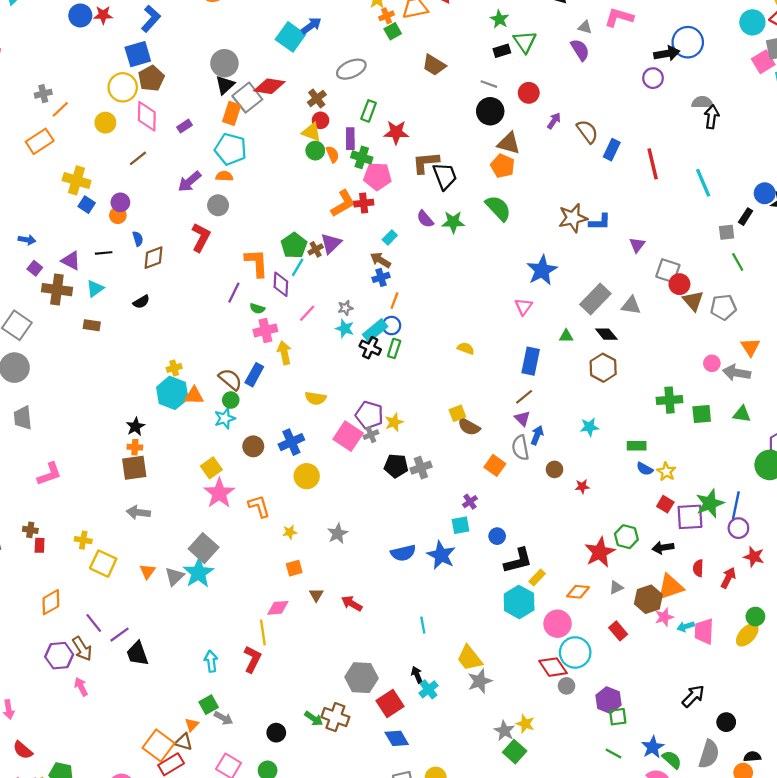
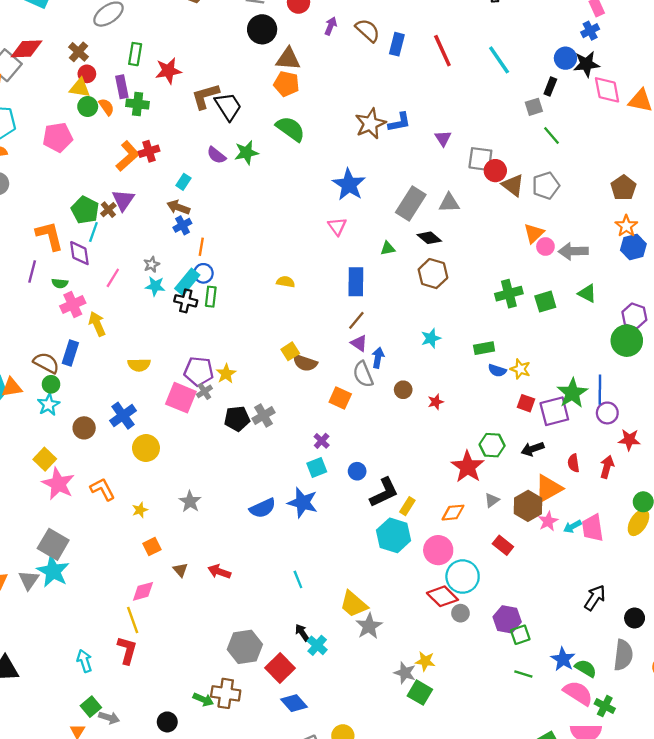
pink pentagon: (377, 176) -> (58, 137), moved
orange triangle: (750, 347) -> (534, 233), moved, turned 30
green triangle: (742, 414) -> (587, 293), turned 30

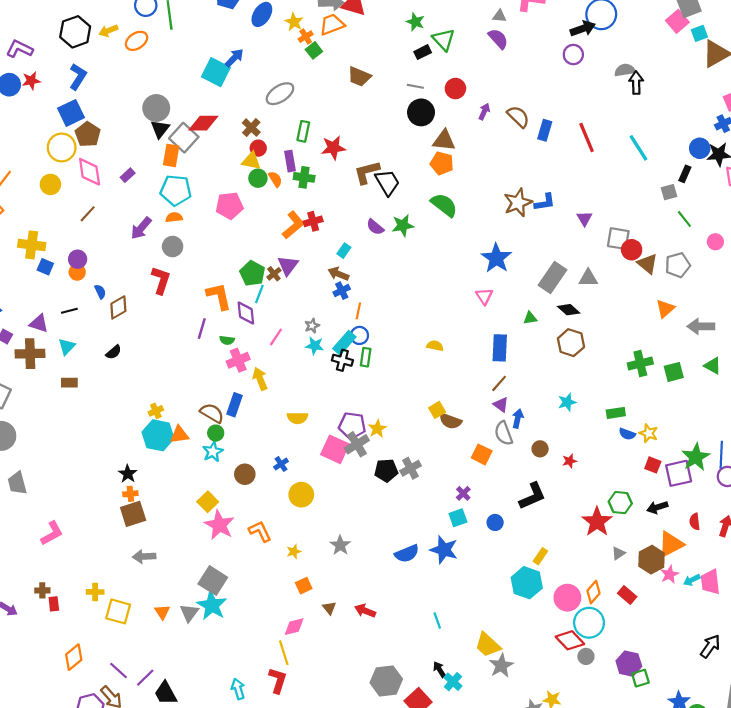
pink circle: (545, 247) -> (715, 242), moved
gray cross: (204, 391) -> (357, 444), size x1.6
blue cross: (123, 416) -> (281, 464), size x0.6
black L-shape: (384, 492) -> (532, 496), moved
orange diamond: (453, 513) -> (594, 592), moved, turned -45

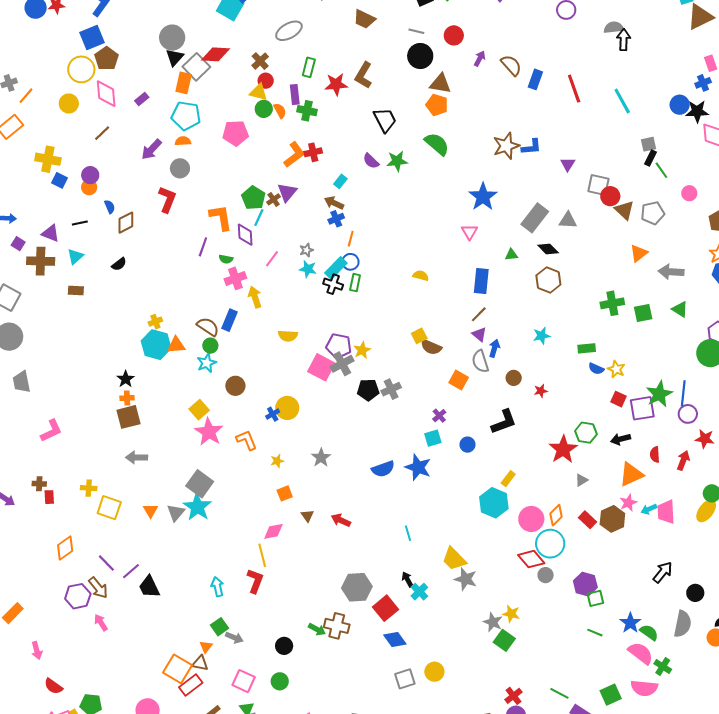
brown L-shape: (367, 172) -> (364, 75), moved, turned -48
black rectangle: (685, 174) -> (651, 158), moved
blue cross: (281, 464) -> (273, 414), moved
brown hexagon: (651, 560) -> (612, 519), moved
gray star: (501, 666) -> (466, 579), turned -30

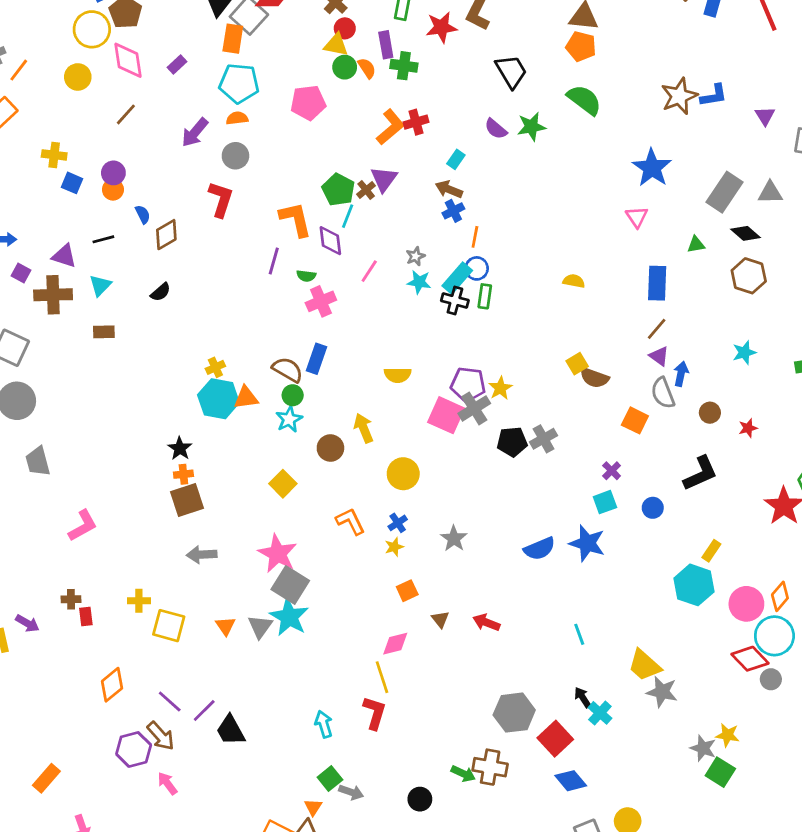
yellow cross: (48, 159) -> (54, 155), size x0.7
yellow arrow: (255, 297) -> (364, 428), moved
blue cross: (273, 414) -> (398, 523), moved
pink star: (209, 432) -> (278, 554), moved

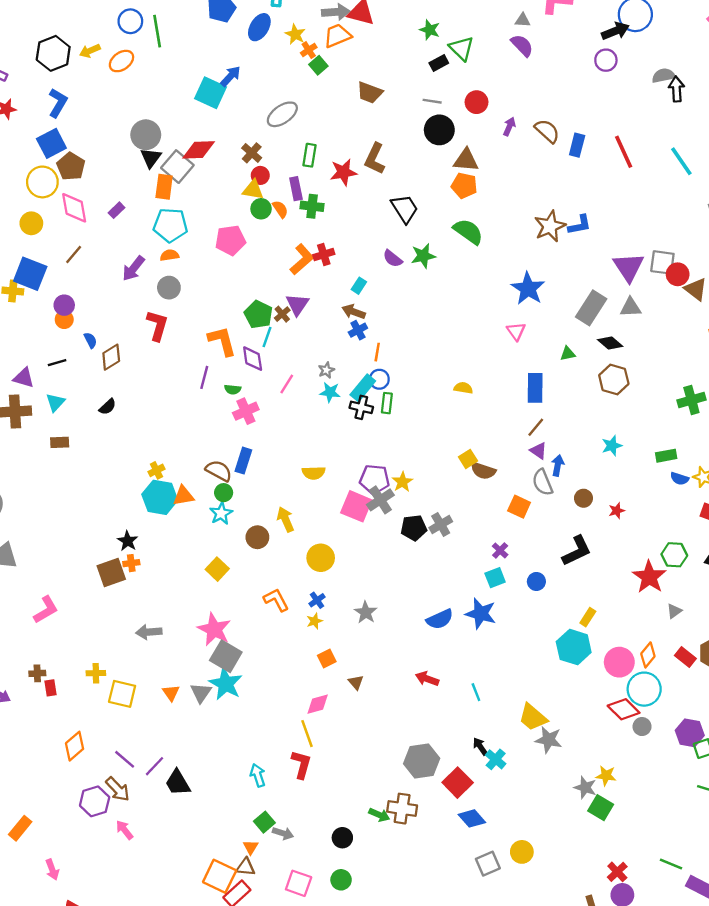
purple triangle: (765, 116) -> (629, 267), moved, size x1.8
blue square: (72, 183) -> (30, 274), moved, size x1.8
brown square: (187, 500) -> (111, 572), moved
red arrow: (486, 622) -> (427, 679), moved

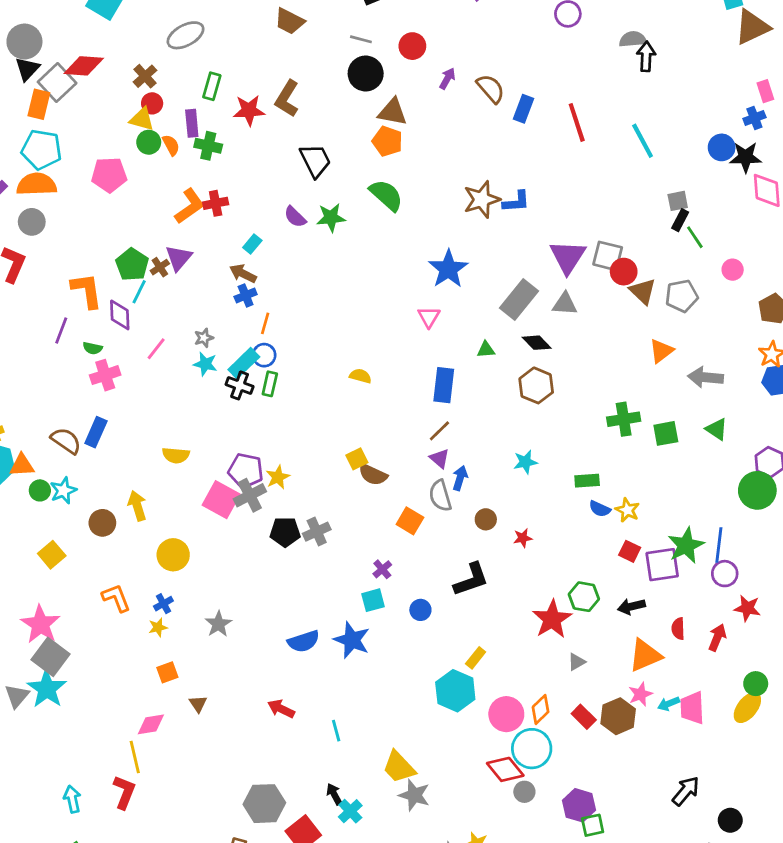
orange semicircle: (170, 255) -> (37, 184), size x1.8
green circle: (224, 493) -> (40, 490), moved

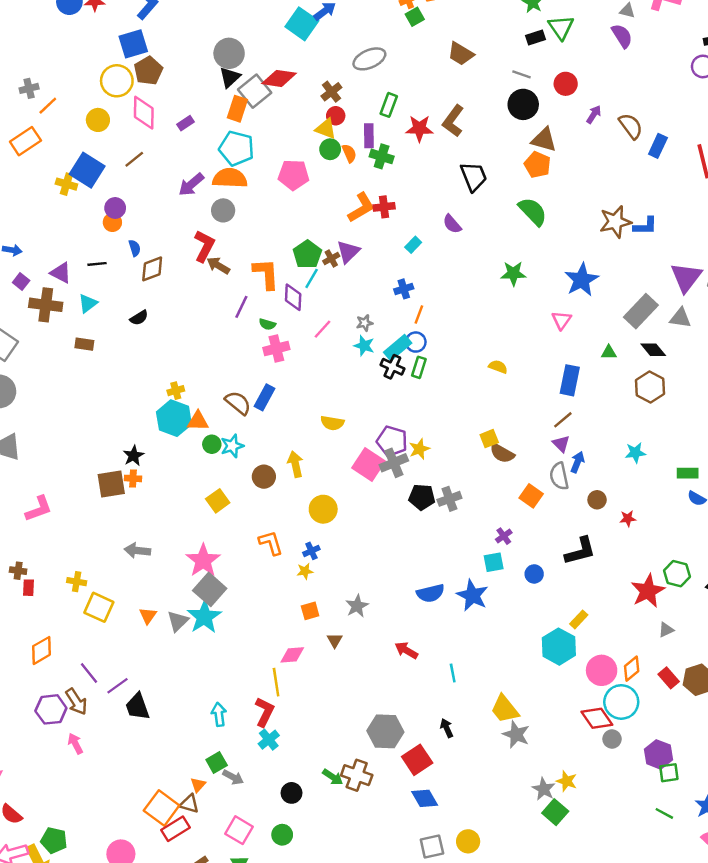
green star: (331, 218) -> (513, 273), moved
brown arrow: (243, 274) -> (218, 266), moved
gray star: (218, 624) -> (357, 606), moved
cyan cross: (350, 811) -> (269, 740), moved

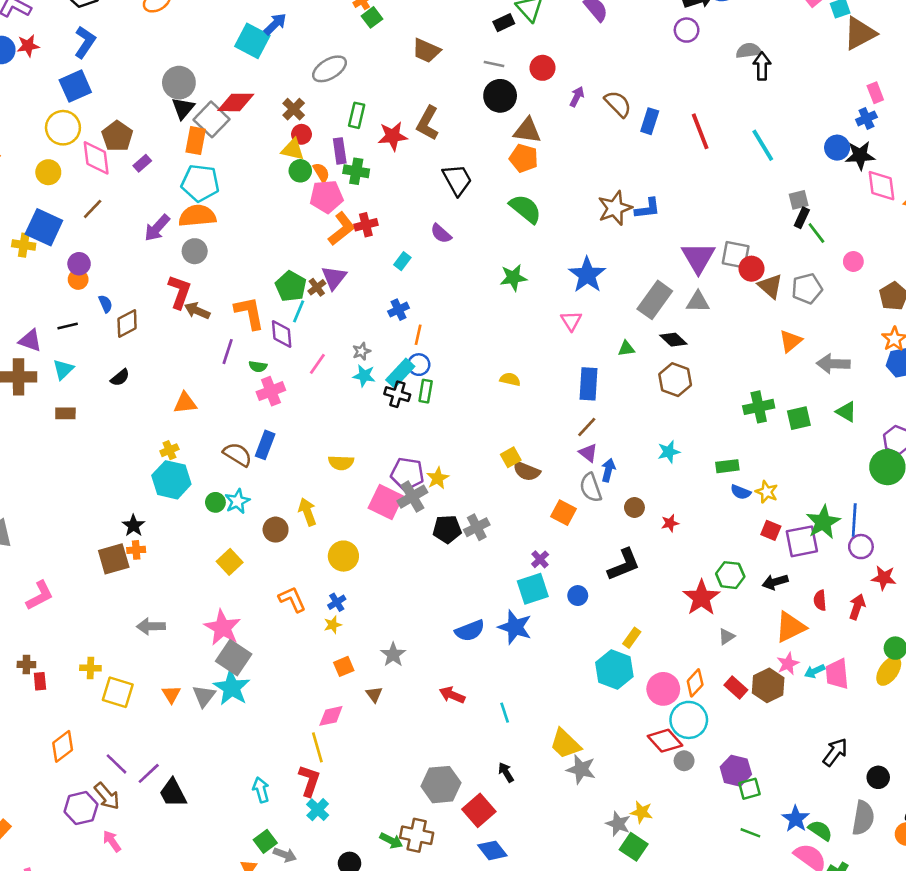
brown pentagon: (148, 71) -> (117, 136), moved
pink pentagon: (294, 175) -> (326, 197), moved
orange triangle: (198, 421) -> (185, 403), moved
cyan square: (494, 562) -> (533, 589), size x1.4

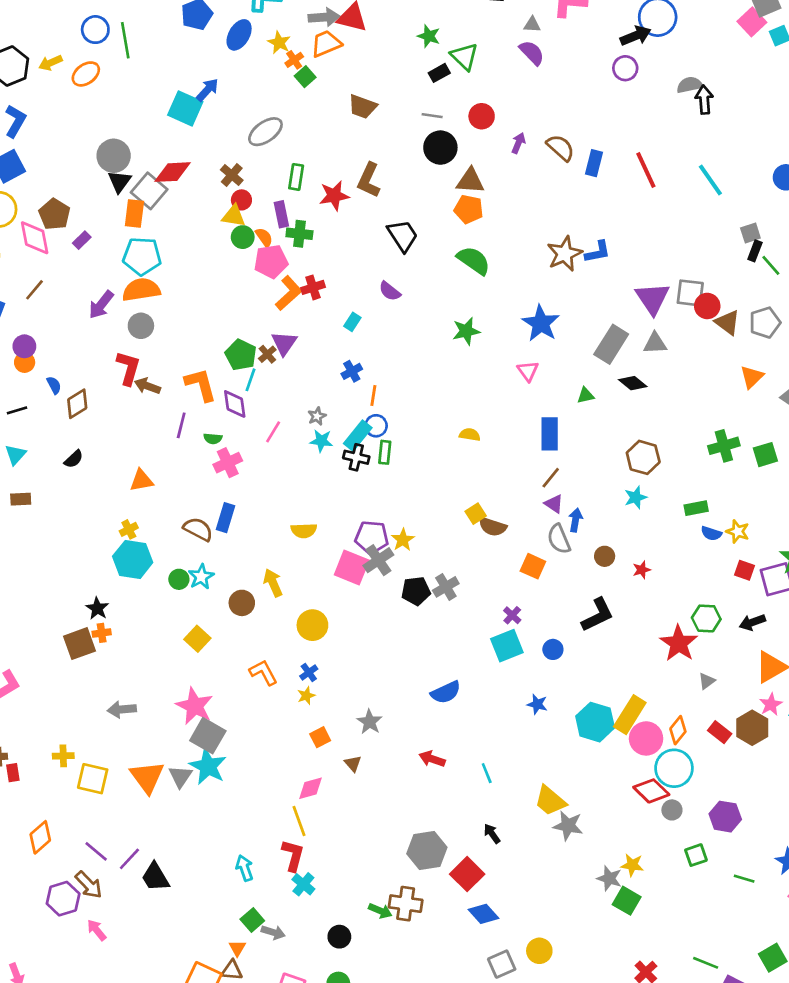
brown hexagon: (675, 380) -> (643, 457), moved
blue star: (515, 627) -> (537, 704), moved, size x0.6
yellow rectangle: (632, 638) -> (630, 715), moved, size x1.8
orange triangle: (171, 694) -> (147, 777), size x1.8
green square: (749, 789) -> (696, 855), moved

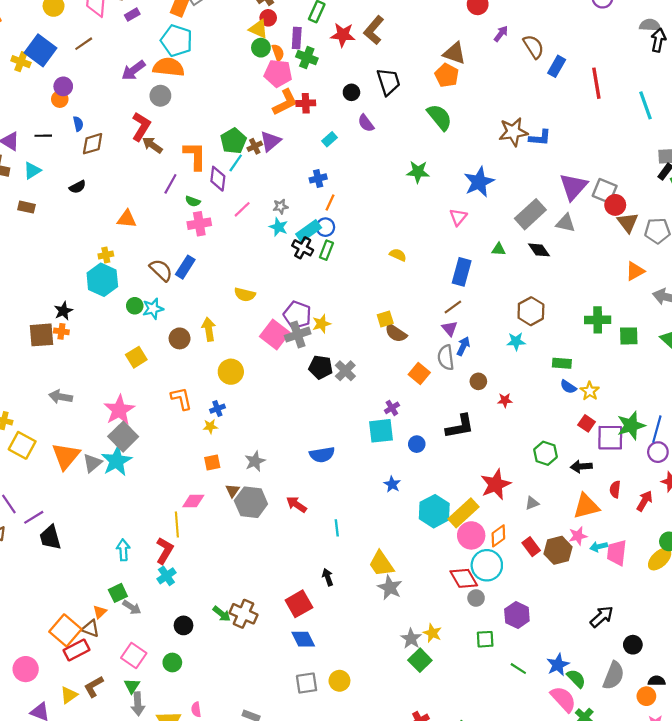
black circle: (440, 148) -> (351, 92), moved, size x0.6
gray cross: (446, 587) -> (345, 371), turned -30
red star: (679, 643) -> (496, 484), moved
gray hexagon: (427, 850) -> (251, 502), moved

